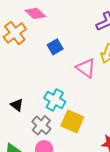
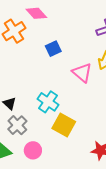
gray cross: (41, 125) -> (17, 125), moved

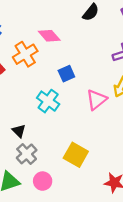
pink triangle: (82, 73) -> (96, 100), turned 40
cyan cross: (48, 102) -> (48, 101), moved

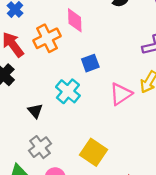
pink diamond: (49, 36) -> (75, 20), turned 35
black triangle: (19, 131) -> (35, 111), moved

